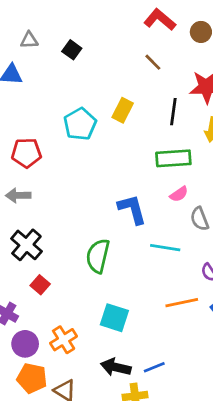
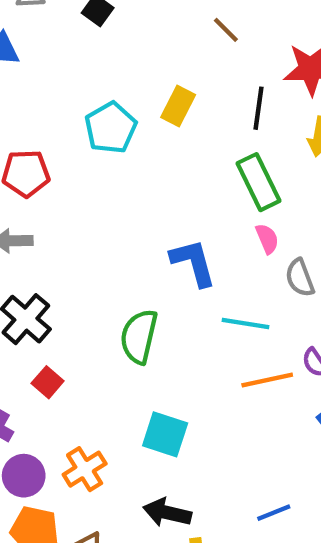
green rectangle: (173, 158) -> (259, 182), turned 68
pink semicircle: (179, 194) -> (267, 239), turned -78
orange line: (182, 303) -> (267, 380), moved
blue line: (154, 367) -> (274, 513), moved

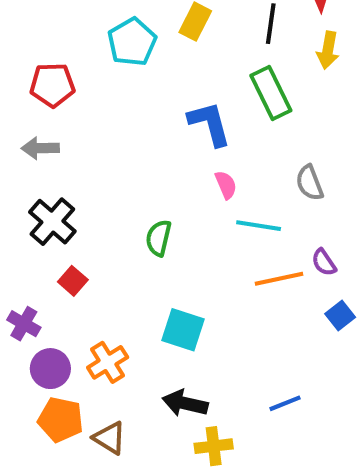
pink semicircle: (267, 239) -> (226, 185), moved
blue L-shape: (193, 263) -> (210, 124), moved
green semicircle: (139, 336) -> (159, 238), size x0.7

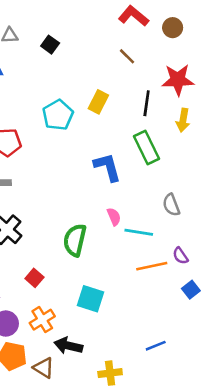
pink semicircle: (226, 185) -> (114, 217), moved
green semicircle: (159, 238) -> (75, 240), size x1.4
red square: (73, 281) -> (34, 278), moved
black arrow: (185, 403) -> (68, 346), moved

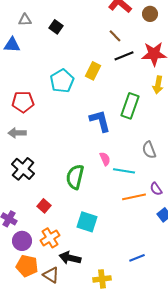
black line: (147, 103) -> (124, 56), moved, turned 60
green rectangle: (147, 148) -> (130, 106), turned 45

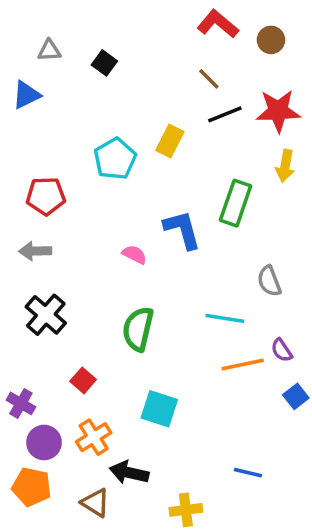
blue triangle: (12, 45) -> (26, 95), turned -30
pink semicircle: (105, 159) -> (134, 255), moved, turned -40
blue line: (137, 258) -> (248, 473), turned 35
orange pentagon: (27, 266) -> (32, 487), moved

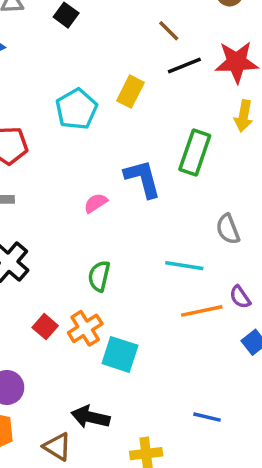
pink semicircle: (134, 255) -> (96, 203), turned -60
green semicircle: (138, 329) -> (99, 276), size x0.7
orange cross: (94, 437) -> (85, 328), moved

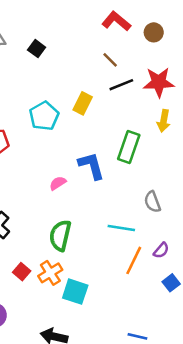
green semicircle: (99, 276) -> (60, 235), size x1.4
purple semicircle: (240, 297) -> (161, 250), turned -105
orange line: (202, 311) -> (134, 260), turned -52

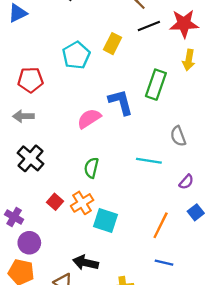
pink semicircle: (58, 183) -> (89, 119), size x1.5
green semicircle: (60, 235) -> (91, 168), size x0.7
orange line: (134, 260) -> (161, 225), moved

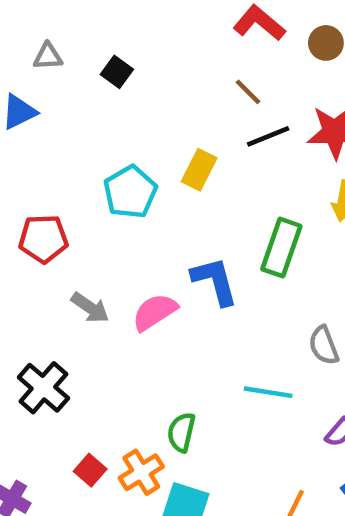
gray arrow: (23, 116) -> (90, 308), moved, turned -144
green semicircle: (91, 168) -> (181, 432), moved

